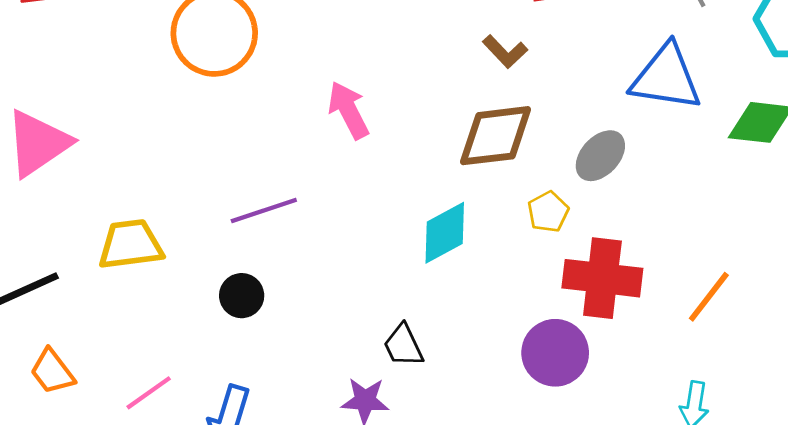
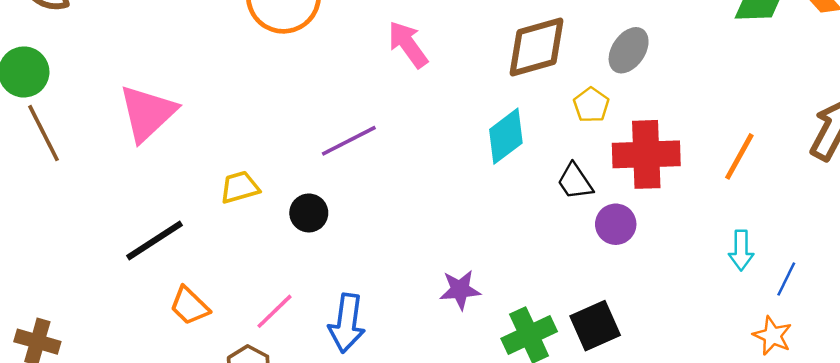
yellow trapezoid: (131, 244) -> (240, 187), size x0.7
black circle: (242, 296) -> (309, 213), moved
black trapezoid: (403, 345) -> (575, 182), moved
purple circle: (555, 353) -> (616, 224), size x0.7

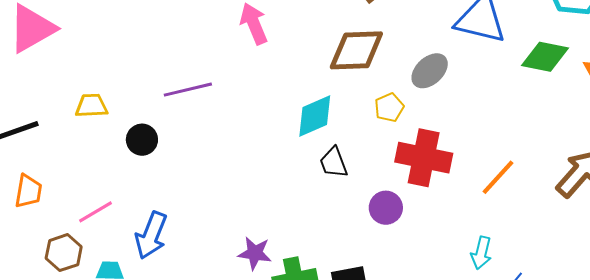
black trapezoid: (575, 182) -> (334, 163), moved
purple star: (460, 290) -> (255, 253), moved
orange trapezoid: (189, 306) -> (28, 191), turned -138

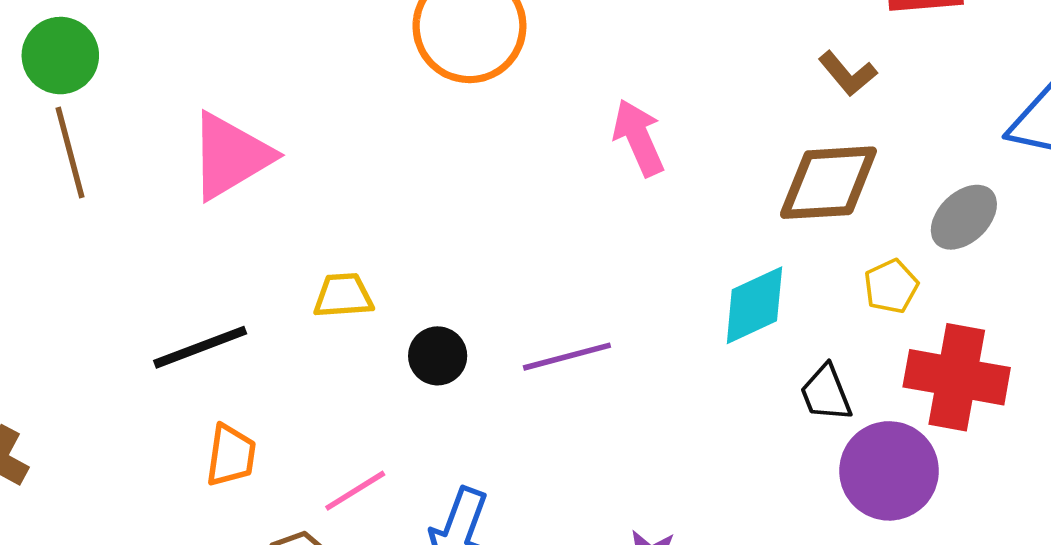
purple line: (188, 90) -> (567, 357), moved
black trapezoid: (334, 163) -> (826, 393), moved
purple circle: (386, 208) -> (889, 471), size x1.6

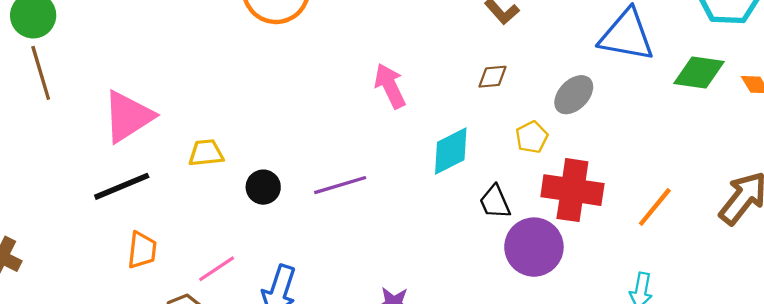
pink arrow: (639, 138) -> (390, 86), moved
pink triangle: (230, 156) -> (128, 116), moved
brown diamond: (828, 183) -> (493, 77), size x0.5

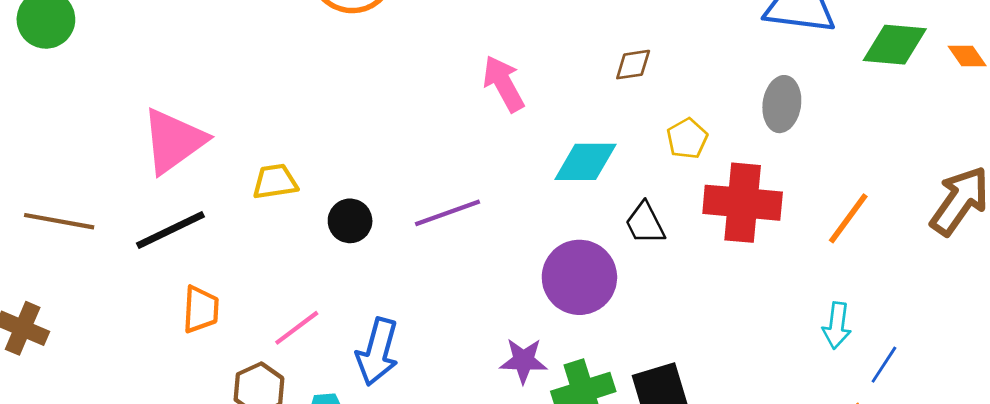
brown line: (41, 73) -> (59, 221), moved, turned -60
gray ellipse: (574, 95) -> (782, 104), moved, turned -33
cyan diamond: (451, 151) -> (585, 162), turned 30
purple circle: (534, 247) -> (579, 277), moved

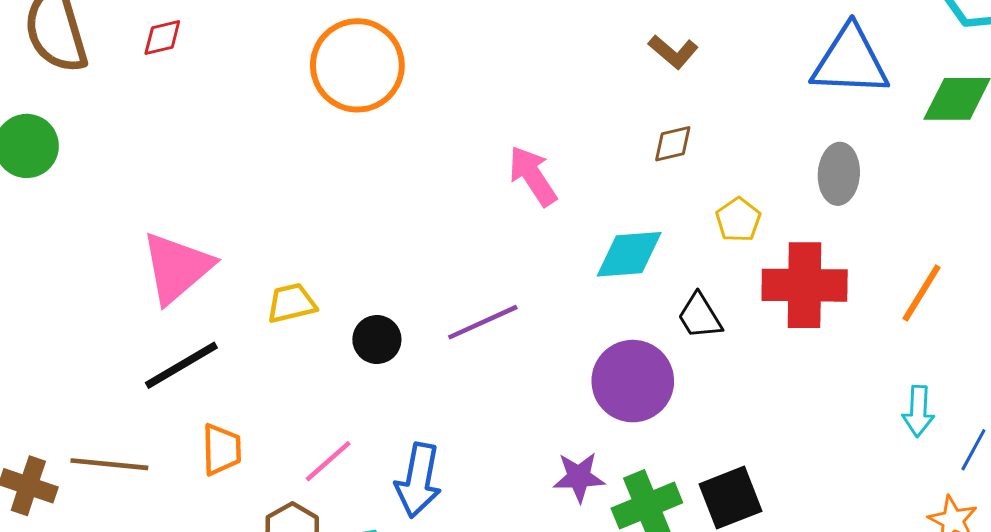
brown line: (59, 221) -> (109, 464), moved

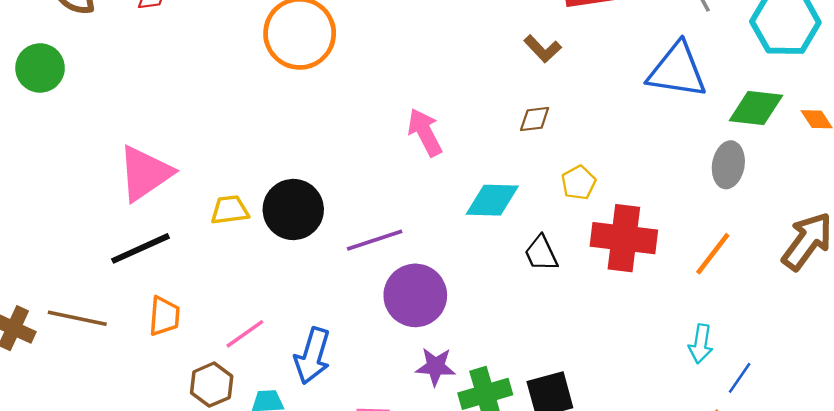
gray ellipse: (839, 174) -> (728, 165), moved
black circle: (377, 339) -> (293, 209), moved, size x1.6
purple circle: (633, 381) -> (415, 295), moved

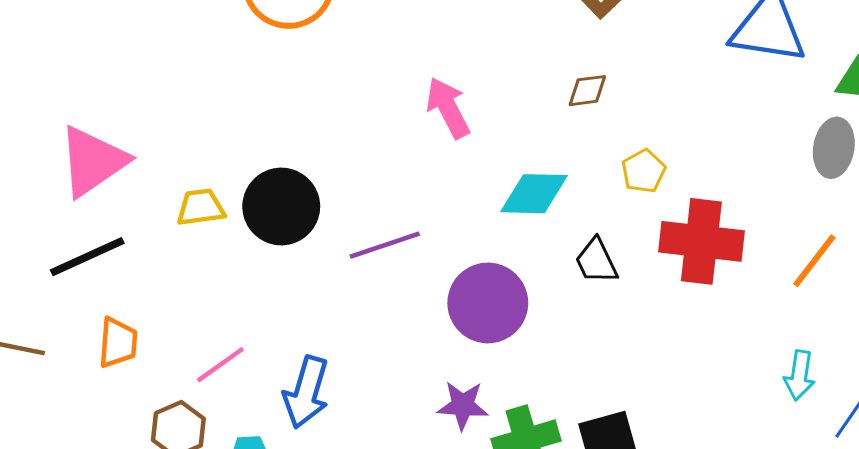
purple circle: (415, 295) -> (488, 303), moved

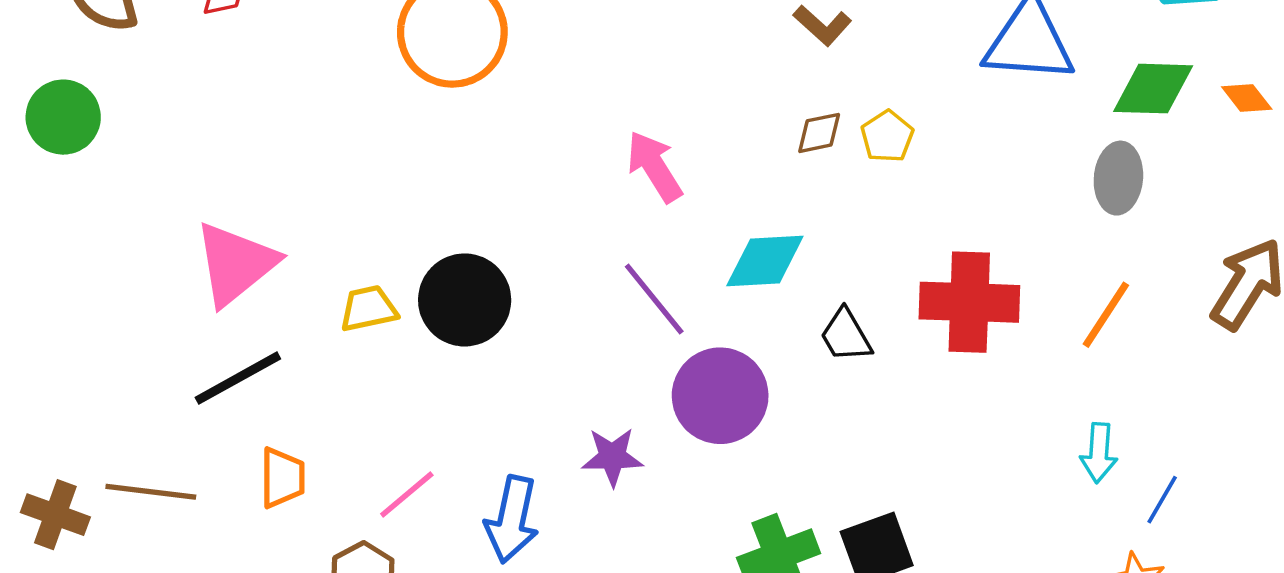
yellow pentagon: (644, 171) -> (887, 136), moved
purple line: (385, 245) -> (654, 299), moved, turned 74
purple star: (463, 405) -> (612, 457), moved

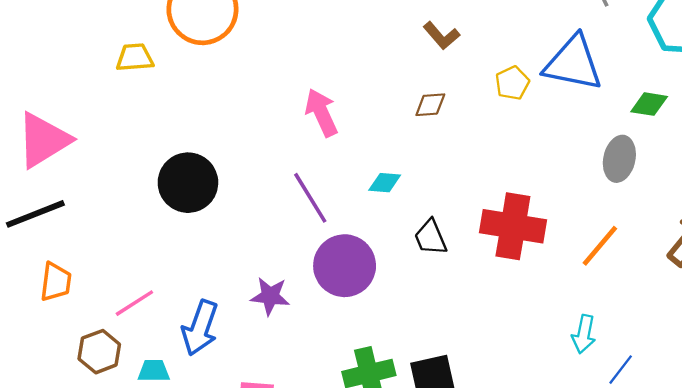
green diamond: (1153, 89) -> (649, 104), size x0.7
yellow pentagon: (887, 136) -> (512, 83), moved
cyan diamond: (765, 261) -> (385, 183), size x0.6
yellow trapezoid: (368, 309) -> (135, 57), moved

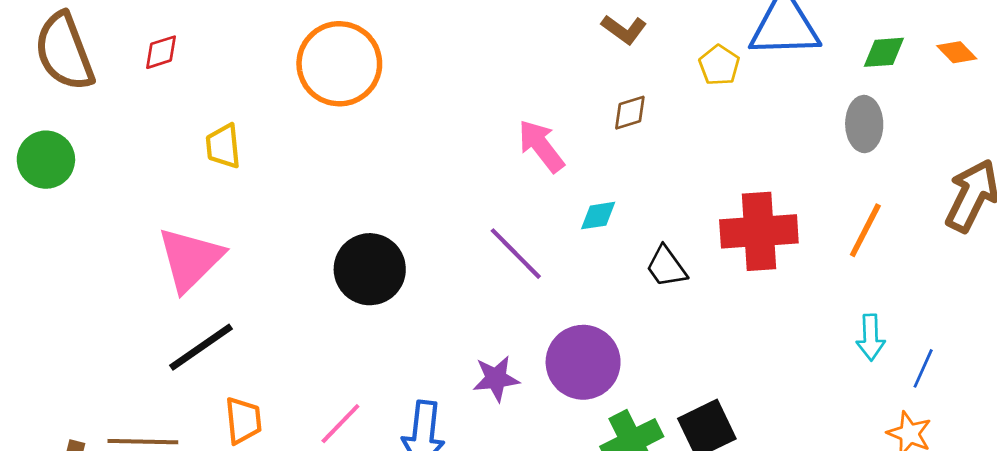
yellow trapezoid: (135, 57) -> (223, 146), moved, turned -78
pink arrow: (321, 113) -> (541, 146), moved
purple circle: (345, 266) -> (583, 362), moved

